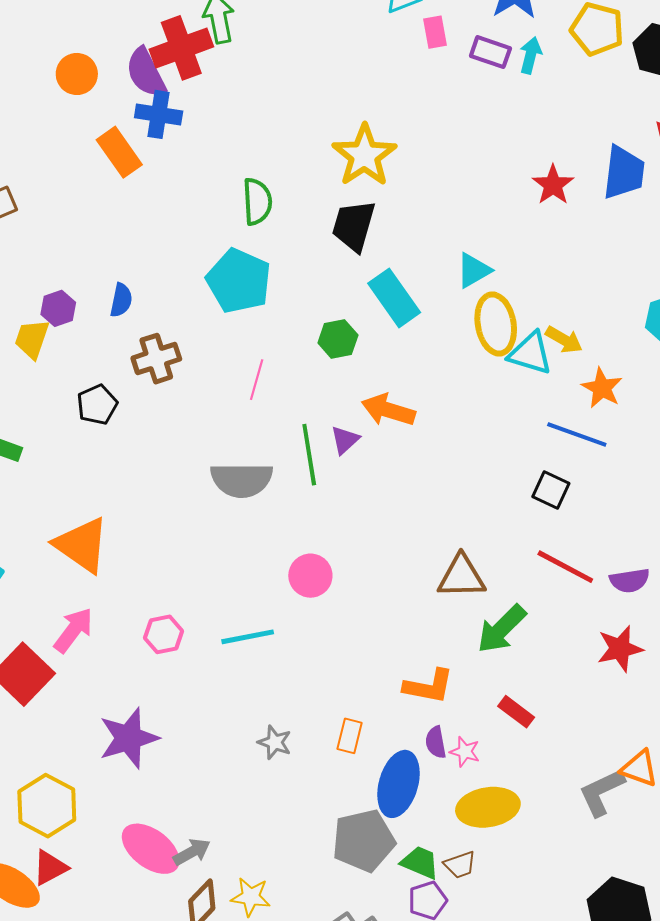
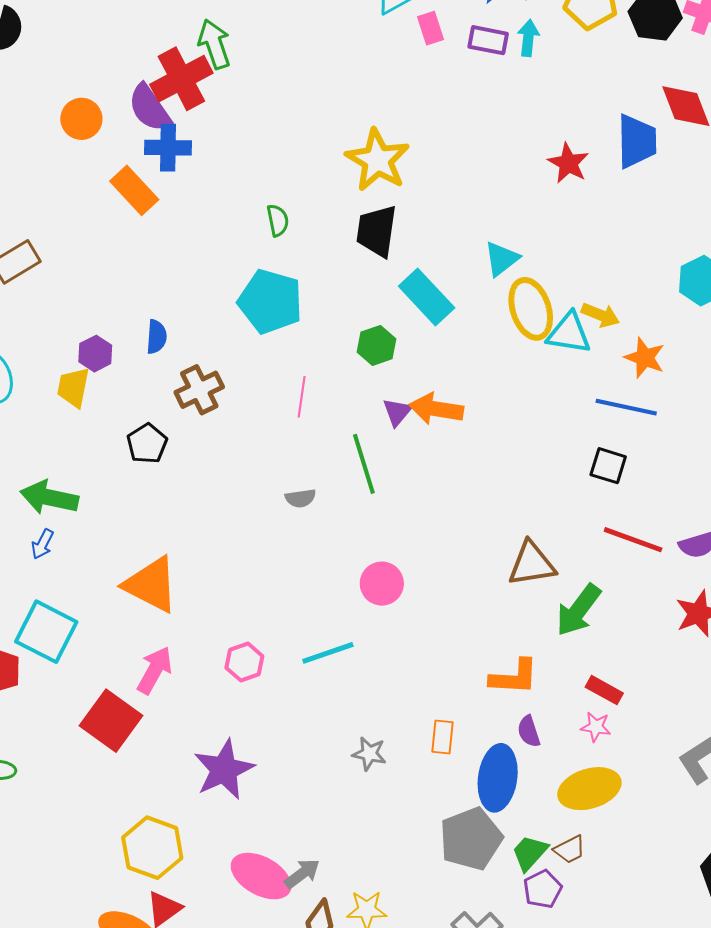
green semicircle: (257, 202) -> (278, 220), size x0.7
purple triangle: (345, 440) -> (397, 412), moved
gray semicircle: (242, 480) -> (300, 498), size x0.5
pink star: (465, 752) -> (596, 727), moved
green trapezoid: (420, 863) -> (530, 853), turned -63

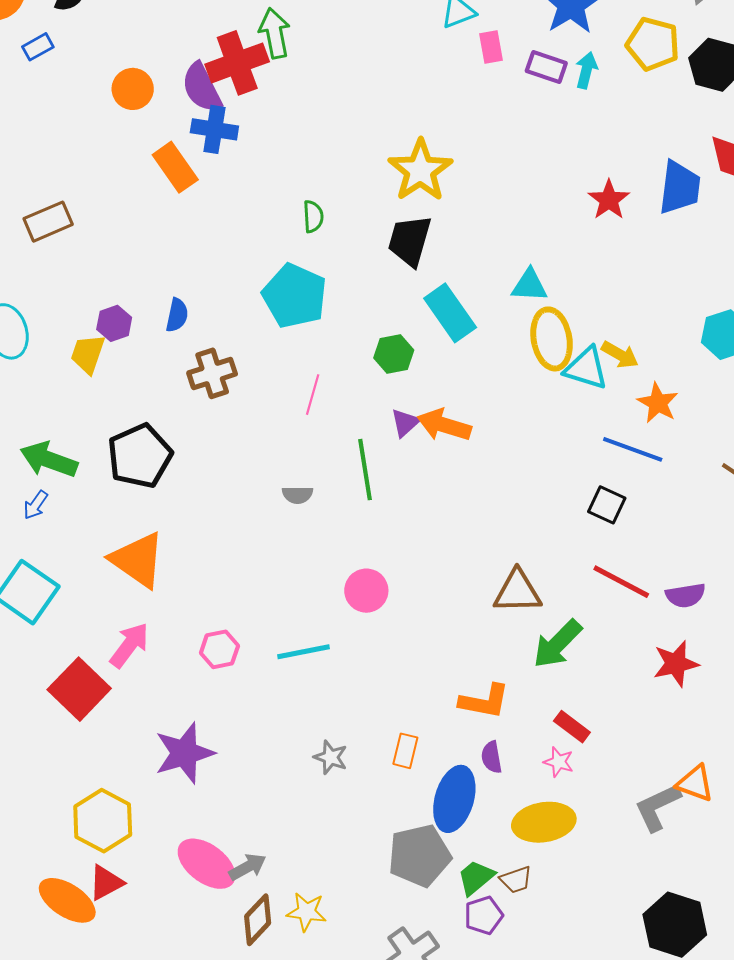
cyan triangle: (501, 259) -> (530, 285), turned 33
black pentagon: (147, 444) -> (140, 456), moved, size x1.6

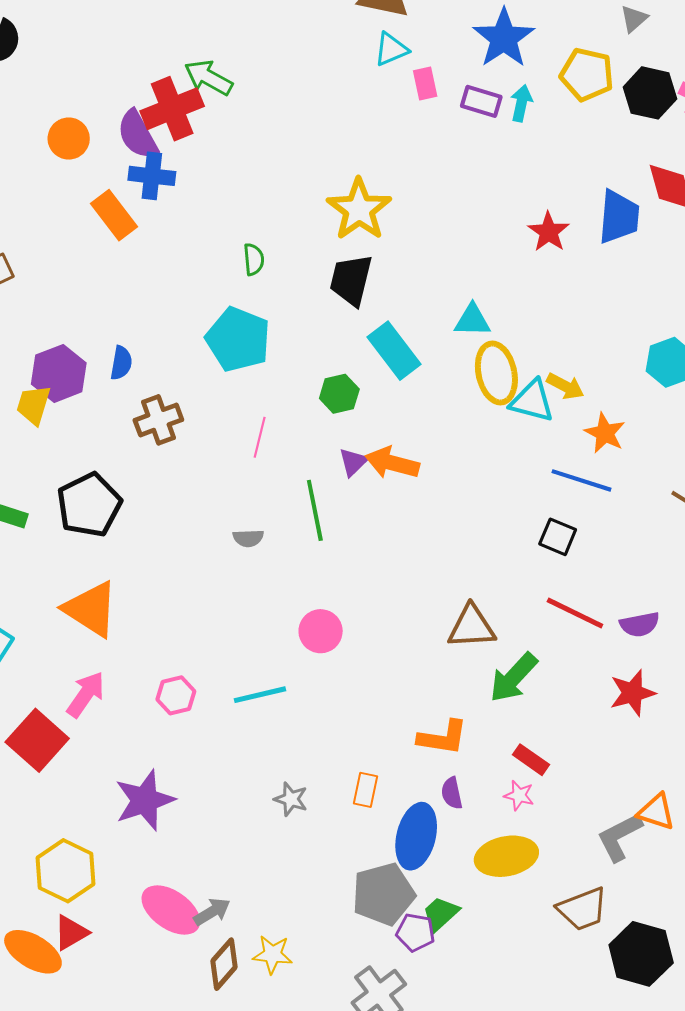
green arrow: (275, 33) -> (208, 78), turned -48
purple hexagon: (114, 323) -> (59, 373), size x1.6
brown trapezoid: (516, 880) -> (582, 909), moved, size x1.6
purple pentagon: (484, 915) -> (416, 932), moved, turned 30

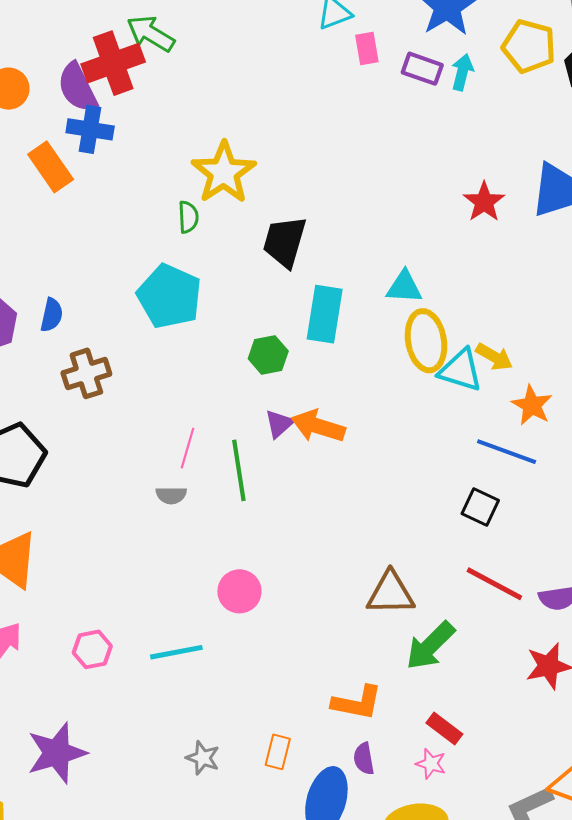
yellow star: (359, 209) -> (224, 173), moved
cyan rectangle: (394, 351) -> (325, 314), turned 44
pink line: (260, 437) -> (187, 448), moved

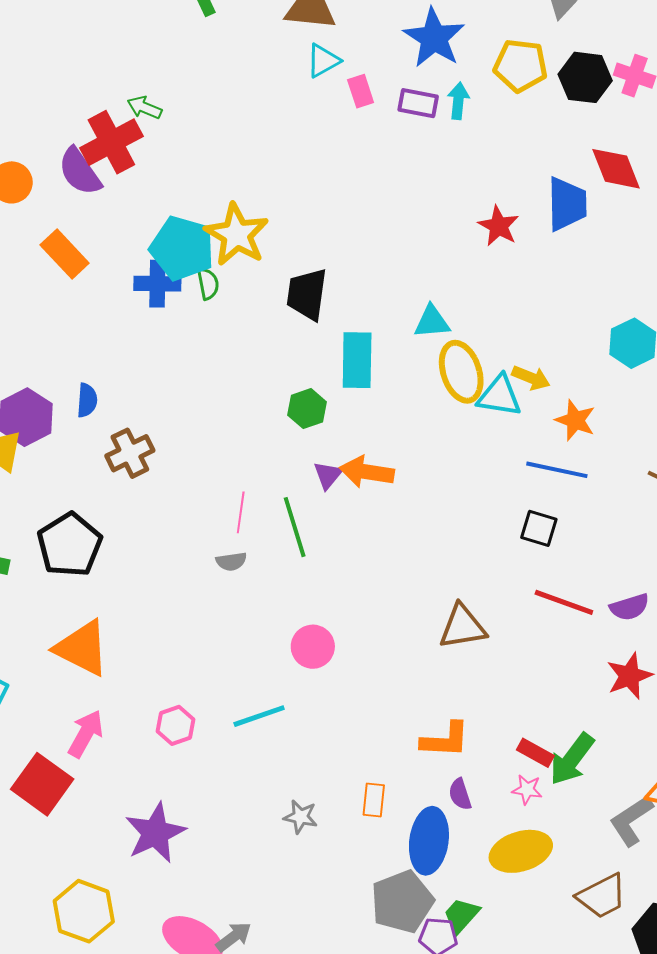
green arrow: (151, 34) -> (144, 108), size x0.7
blue cross: (90, 129) -> (157, 284), moved
cyan pentagon: (169, 296) -> (182, 248), moved
green arrow: (430, 646) -> (572, 759), moved

